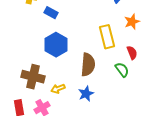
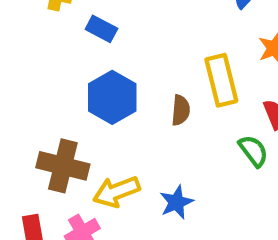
brown semicircle: (88, 65) -> (181, 110), moved, size x0.6
yellow arrow: (58, 89) -> (116, 192), size x1.5

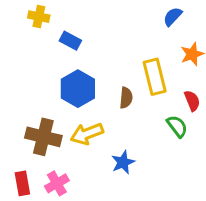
yellow arrow: (116, 192) -> (87, 134), moved

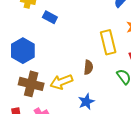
blue hexagon: (78, 89) -> (23, 51), moved
brown semicircle: (126, 98) -> (88, 67), moved

